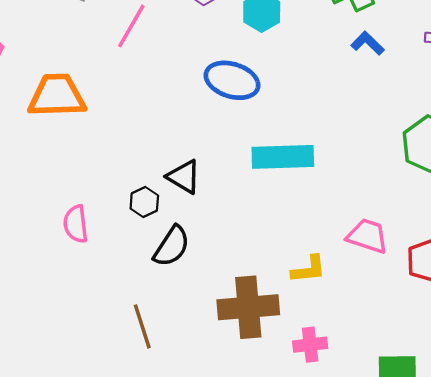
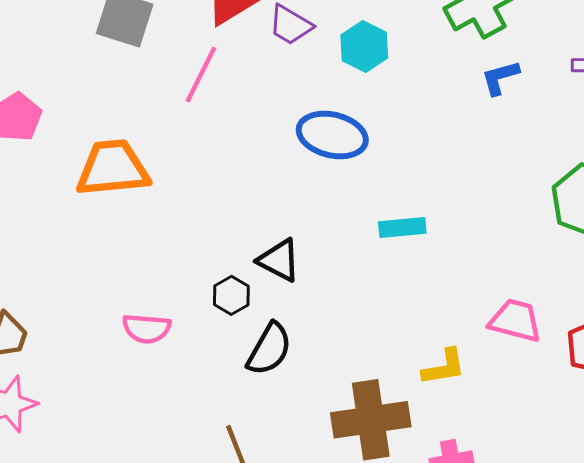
blue L-shape: (368, 43) -> (500, 78), turned -56
cyan rectangle: (283, 157) -> (402, 228), size x0.6
pink semicircle: (76, 224) -> (147, 329), turned -75

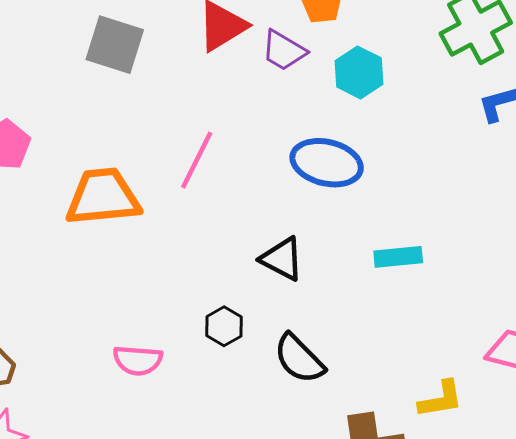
pink line: (201, 74) -> (197, 160), moved
black triangle: (279, 260) -> (282, 259), moved
black semicircle: (269, 349) -> (299, 359), moved, turned 106

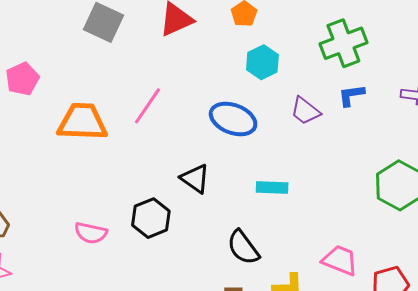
purple trapezoid: (284, 51) -> (305, 111), moved
black hexagon: (224, 326) -> (151, 218), size x1.5
black semicircle: (299, 359) -> (243, 247), moved

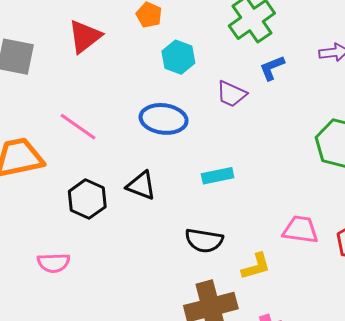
pink line: (148, 106) -> (78, 127), turned -75
black hexagon: (151, 218) -> (87, 199), moved
black semicircle: (243, 247) -> (204, 240), turned -30

